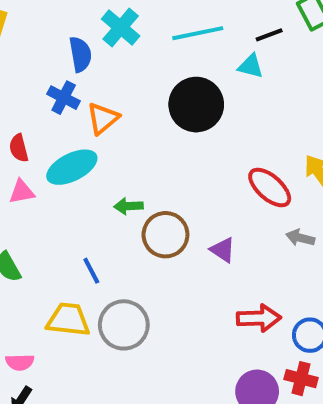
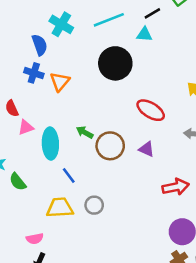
cyan ellipse: (72, 167) -> (50, 144), moved, turned -56
red ellipse: (270, 188) -> (151, 110), moved
pink triangle: (22, 192) -> (26, 127), moved
green arrow: (128, 206) -> (85, 132), turned 42
gray circle: (124, 325) -> (94, 205), size x0.6

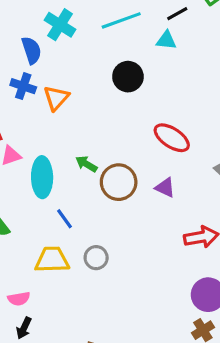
black circle: (115, 63) -> (128, 77), size x0.7

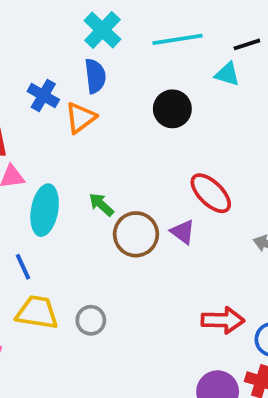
blue semicircle: (31, 50) -> (95, 76), moved
purple triangle: (165, 188) -> (183, 232), moved
blue line: (64, 219) -> (23, 267), moved

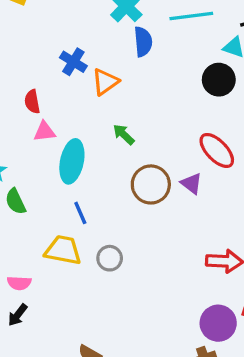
blue semicircle: (95, 76) -> (143, 42), moved
black circle: (172, 109) -> (219, 80), moved
green arrow: (101, 205) -> (124, 134), moved
blue line: (23, 267) -> (80, 213), moved

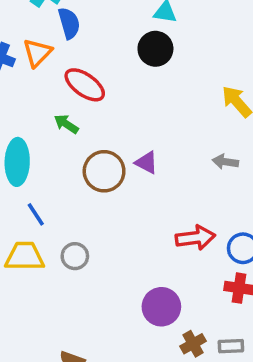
orange triangle: (105, 82) -> (37, 53), moved
red ellipse: (217, 150) -> (85, 85), moved
purple circle: (218, 323) -> (161, 307), moved

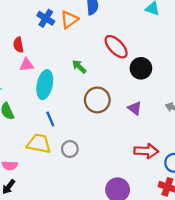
black circle: (155, 49) -> (141, 68), moved
red ellipse: (85, 85) -> (116, 47), moved
purple triangle: (146, 163) -> (135, 108), moved

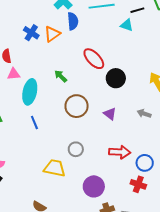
yellow trapezoid: (39, 144) -> (55, 168), moved
gray circle: (70, 149) -> (76, 149), moved

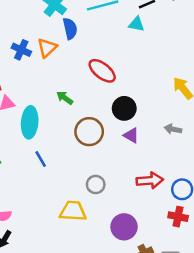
black circle: (116, 78) -> (124, 108), moved

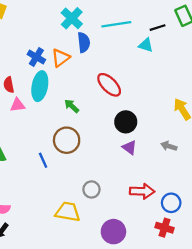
cyan ellipse: (30, 122) -> (40, 86), moved
brown circle: (89, 132) -> (67, 140), moved

